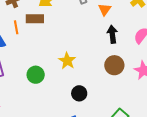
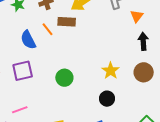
orange line: (16, 27) -> (47, 29), turned -32
yellow star: (67, 61) -> (111, 71), moved

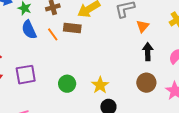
blue semicircle: (28, 40) -> (29, 30), moved
yellow star: (111, 71) -> (100, 85), moved

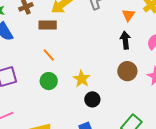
orange triangle: (143, 26) -> (128, 15), moved
orange line: (53, 34) -> (49, 55), moved

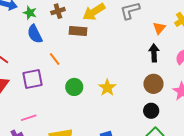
orange line: (49, 55) -> (55, 59), moved
black circle: (92, 99) -> (151, 111), moved

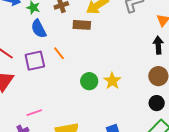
purple square: (33, 79) -> (35, 61), moved
green circle: (74, 87) -> (89, 81), moved

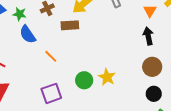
purple square: (35, 61) -> (51, 93), moved

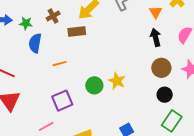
blue semicircle: (28, 34) -> (35, 43), turned 48
orange line: (51, 56) -> (60, 64), turned -56

